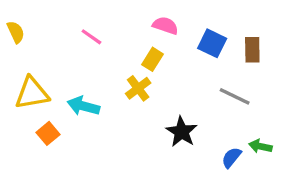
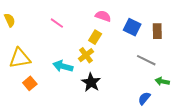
cyan arrow: (83, 106) -> (63, 66), moved
black star: (182, 132) -> (91, 82), moved
green arrow: (260, 146) -> (162, 81), moved

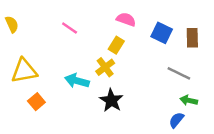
green arrow: (162, 81) -> (189, 100), moved

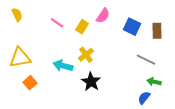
pink semicircle: (126, 19) -> (103, 16), turned 105
yellow semicircle: (12, 24) -> (17, 15), moved
yellow rectangle: (116, 45) -> (82, 27), moved

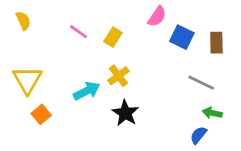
pink semicircle: (103, 16) -> (157, 16), moved
yellow triangle: (20, 58) -> (27, 80), turned -50
cyan arrow: (63, 66) -> (87, 91), turned 138

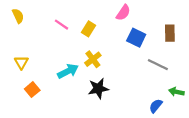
blue square: (182, 37) -> (136, 38), moved
yellow triangle: (27, 80) -> (21, 62), size x0.6
black star: (125, 113) -> (98, 88), turned 30
green arrow: (212, 113) -> (176, 92), moved

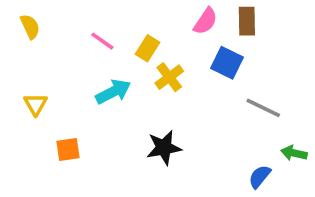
brown rectangle: (170, 33) -> (247, 21), moved
yellow cross: (93, 59) -> (169, 77), moved
cyan arrow: (68, 71) -> (113, 92), moved
orange square: (32, 90) -> (68, 149), moved, turned 32

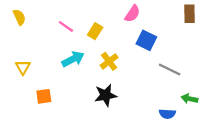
brown rectangle: (247, 21) -> (189, 14), moved
yellow cross: (169, 77) -> (109, 61), moved
blue semicircle: (260, 177) -> (167, 114), turned -126

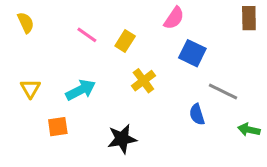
cyan arrow: (73, 59) -> (81, 90), moved
black star: (106, 95) -> (122, 139), moved
blue semicircle: (167, 114) -> (197, 114), moved, turned 70

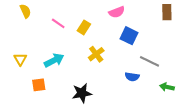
pink semicircle: (174, 18) -> (117, 12), turned 35
yellow semicircle: (26, 23) -> (25, 11), moved
blue semicircle: (197, 114) -> (132, 77), turned -64

